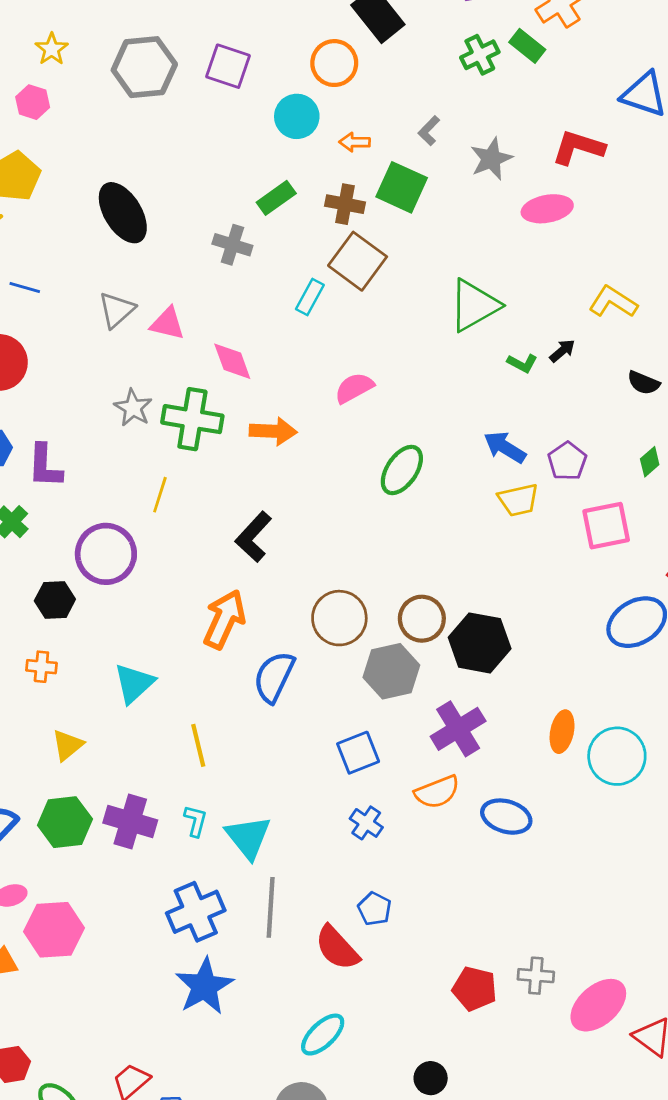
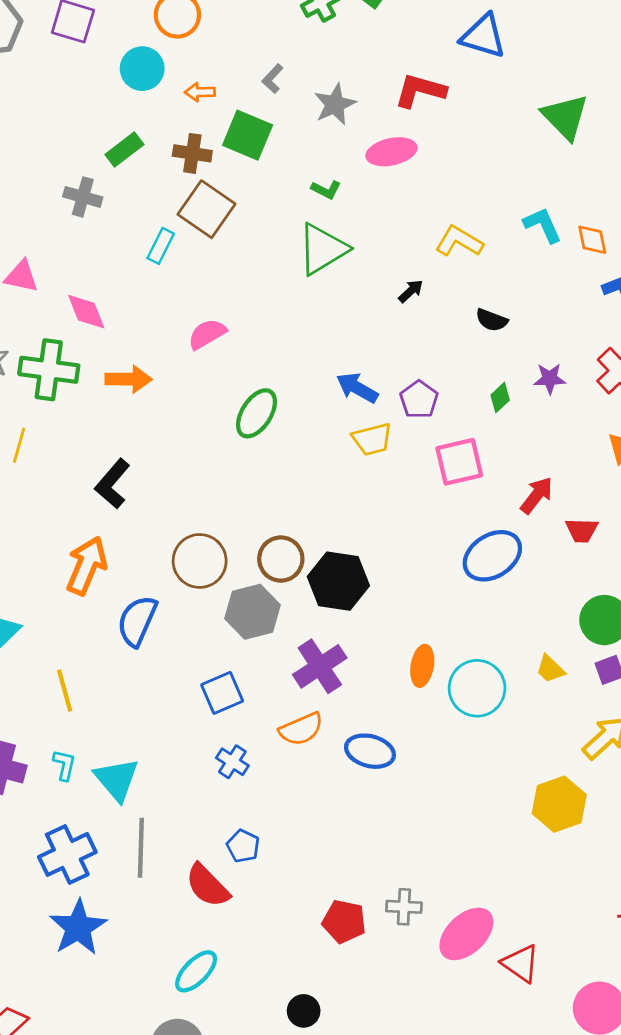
green L-shape: (522, 363) -> (326, 190), moved

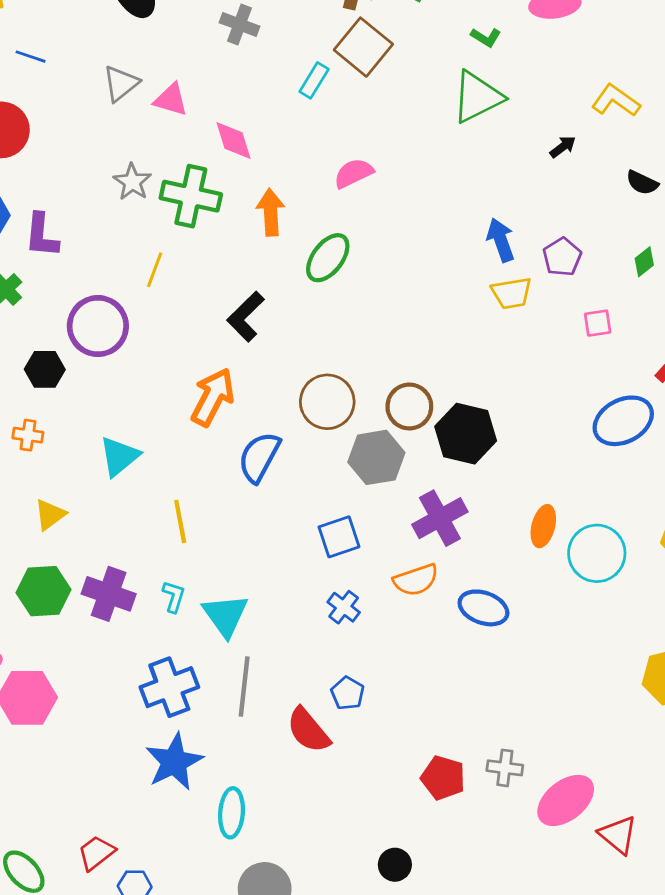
orange arrow: (129, 379) -> (271, 212), turned -99
blue arrow: (357, 388) -> (501, 240), turned 36
green ellipse: (257, 413) -> (328, 258), moved
pink square: (459, 462) -> (598, 323), size x0.6
cyan ellipse: (196, 971) -> (232, 813), moved, turned -45

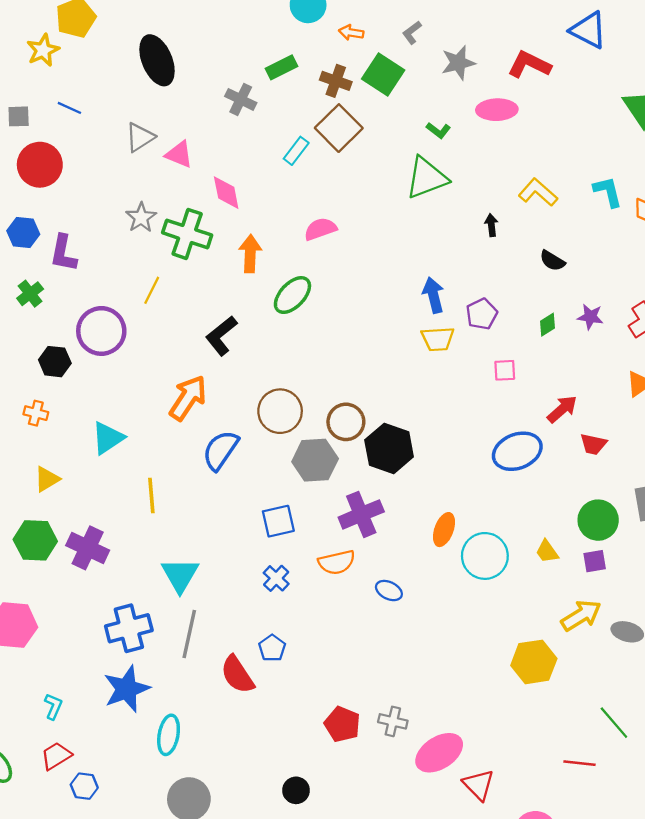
black arrow: (563, 147) -> (491, 225), turned -65
cyan L-shape: (174, 597) -> (53, 706), moved
blue ellipse: (483, 608) -> (389, 591), size x0.7

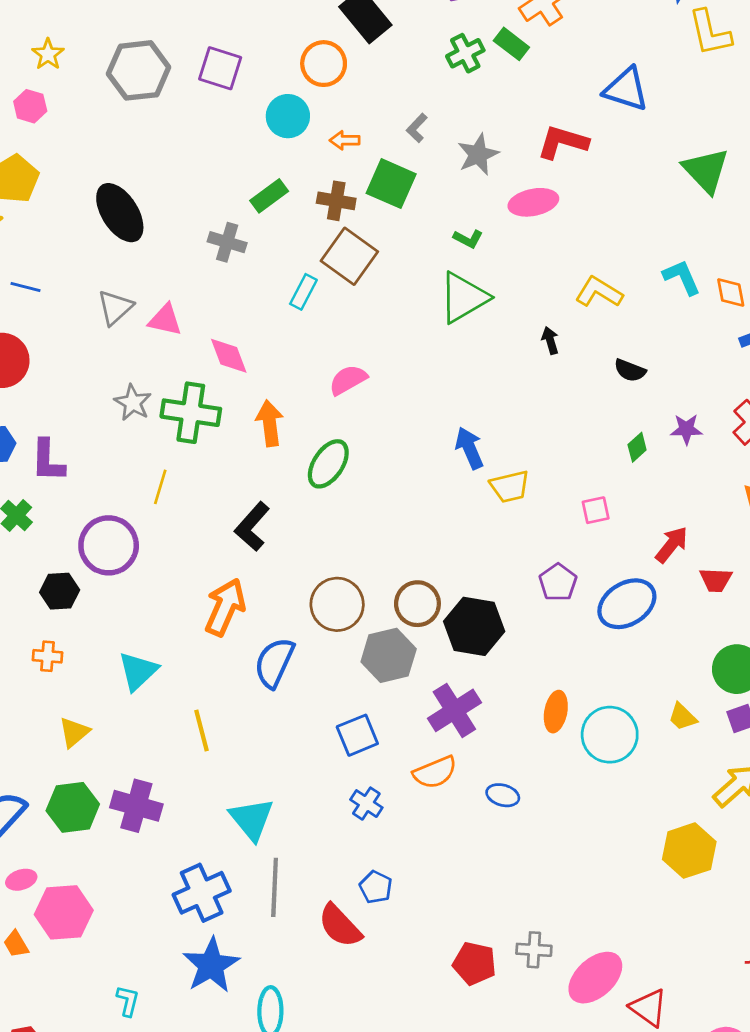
blue arrow: (433, 295) -> (469, 448), moved
purple pentagon: (482, 314) -> (558, 582), moved

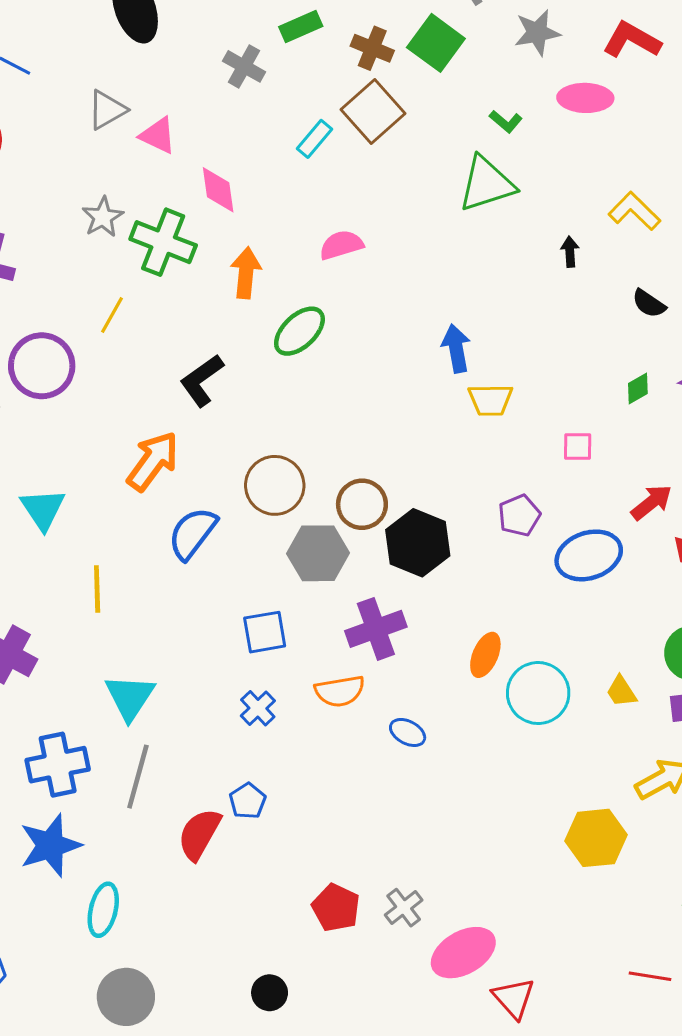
cyan triangle: (138, 671) -> (43, 509), turned -33
red semicircle: (340, 926) -> (199, 834), turned 60
gray cross: (534, 950) -> (404, 908), turned 36

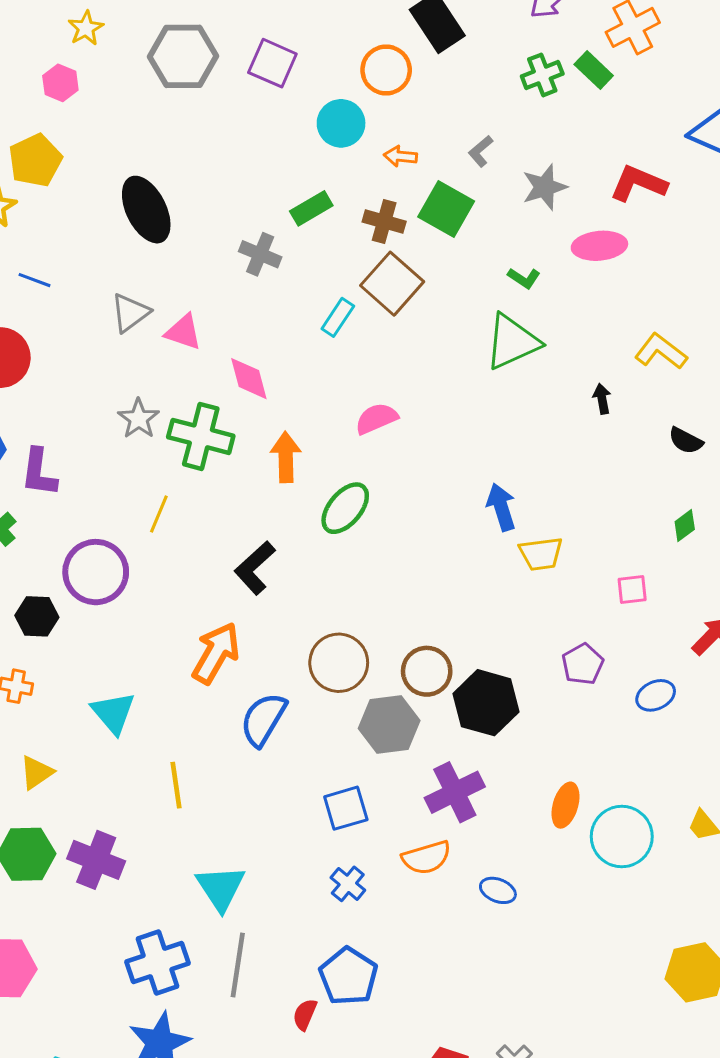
blue ellipse: (589, 555) -> (656, 695), size x0.6
blue pentagon: (248, 801) -> (348, 976), size x1.6
red semicircle: (199, 834) -> (305, 1015), size x0.6

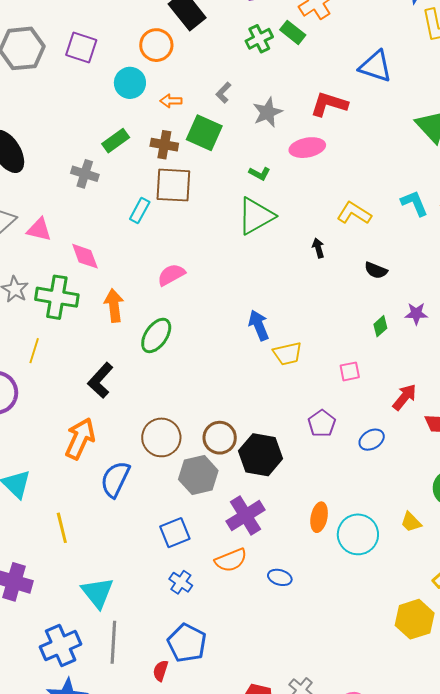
brown square: (392, 284) -> (173, 185), turned -33

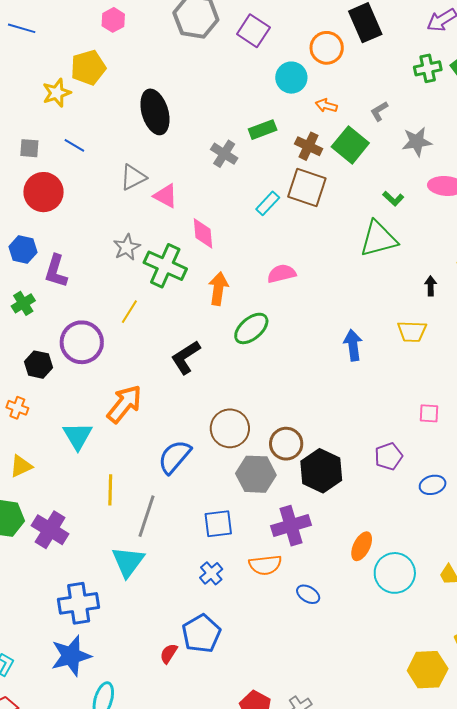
yellow trapezoid: (288, 354) -> (412, 331), moved
orange arrow: (80, 439) -> (124, 404), moved
gray line: (113, 642) -> (147, 516), moved

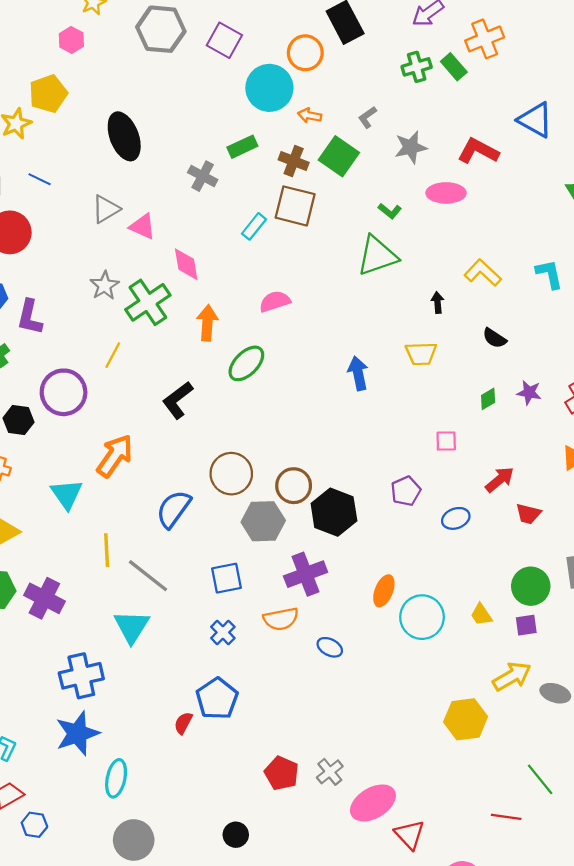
cyan circle: (291, 78) -> (269, 88), size x1.4
green cross: (165, 266) -> (148, 302), turned 36
gray line: (147, 516) -> (148, 576), turned -66

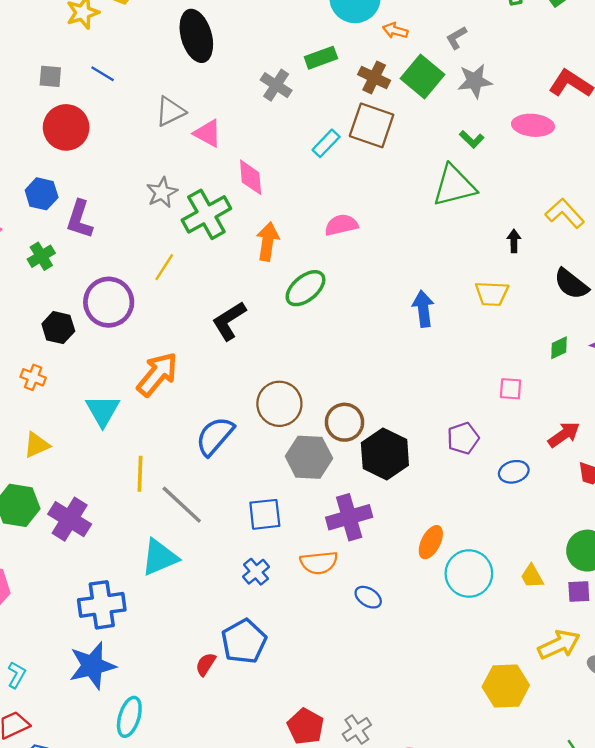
gray star: (411, 147) -> (475, 81), moved
black semicircle: (495, 338) -> (571, 284), size x1.4
cyan triangle: (132, 627) -> (160, 557), turned 30

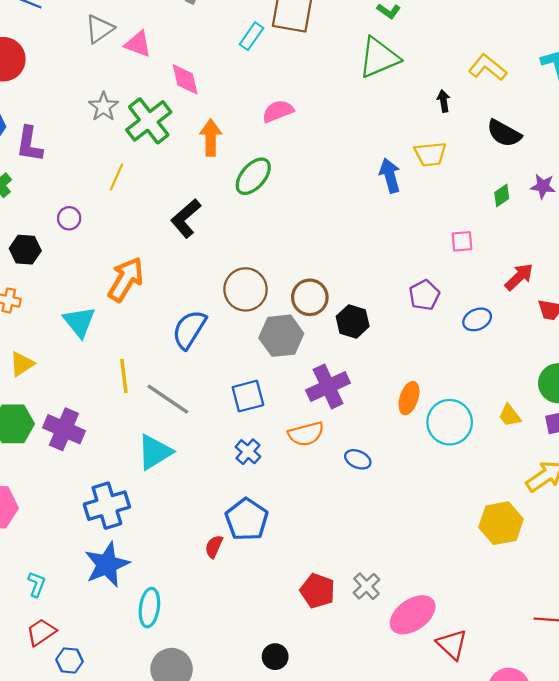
purple circle: (109, 302) -> (69, 218), size x0.5
blue arrow: (423, 309) -> (390, 176), moved
black hexagon: (385, 454) -> (353, 321), size x0.7

